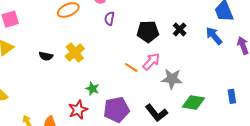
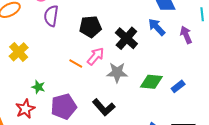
purple semicircle: (109, 18) -> (51, 16), size x1.5
black cross: (180, 29) -> (126, 38), moved, size x1.6
blue rectangle: (232, 96) -> (178, 86), turned 64
green diamond: (193, 102) -> (151, 82), moved

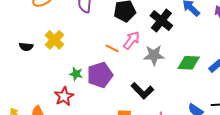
purple pentagon: (64, 106) -> (100, 75), moved

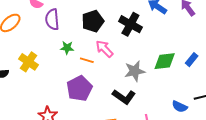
pink arrow: (132, 40) -> (104, 49), turned -72
gray star: (154, 55) -> (135, 71), moved
green star: (76, 74) -> (67, 48), moved

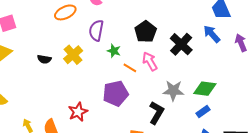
purple semicircle: (52, 19) -> (96, 30), moved
black pentagon: (93, 21) -> (146, 32), turned -30
blue rectangle: (192, 60) -> (203, 111), moved
black L-shape: (124, 97) -> (156, 113), turned -110

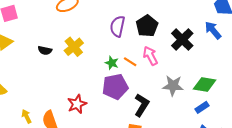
purple semicircle: (96, 30) -> (117, 26), moved
green star: (114, 51) -> (112, 63), moved
black L-shape: (156, 113) -> (142, 105), moved

